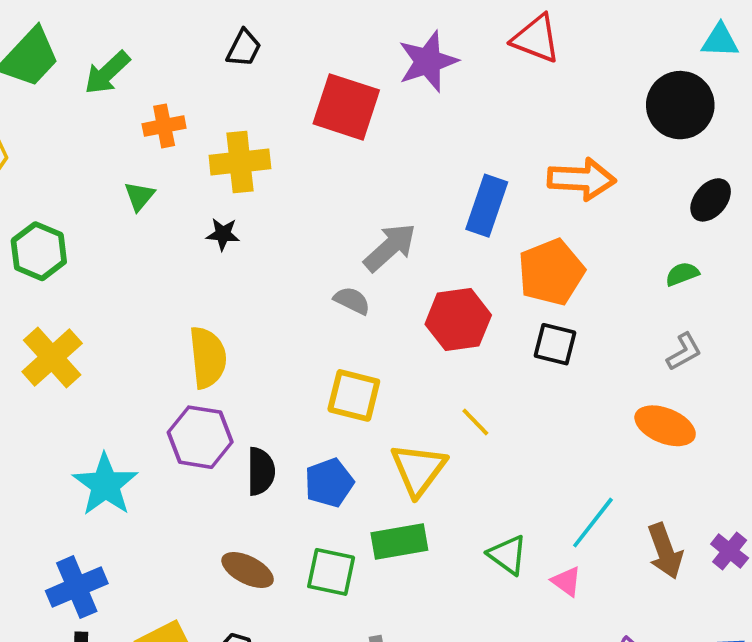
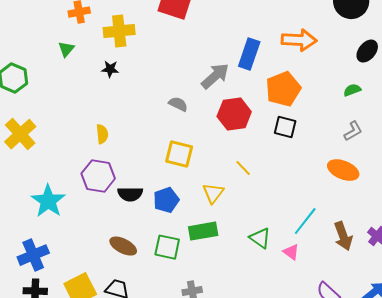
gray arrow: (390, 247) -> (215, 76), moved
yellow semicircle: (208, 357) -> (102, 134), size x0.6
yellow triangle: (418, 469) -> (213, 193), size x0.7
black semicircle: (261, 471) -> (130, 194), turned 90

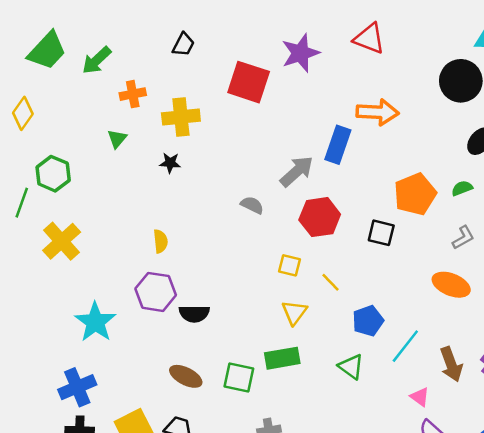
orange arrow: (299, 40) -> (378, 112), moved
orange pentagon: (283, 89) -> (415, 194), moved
yellow square: (179, 154) -> (290, 265), moved, size x0.7
blue pentagon: (166, 200) -> (368, 321), moved
pink triangle: (291, 252) -> (420, 397), moved

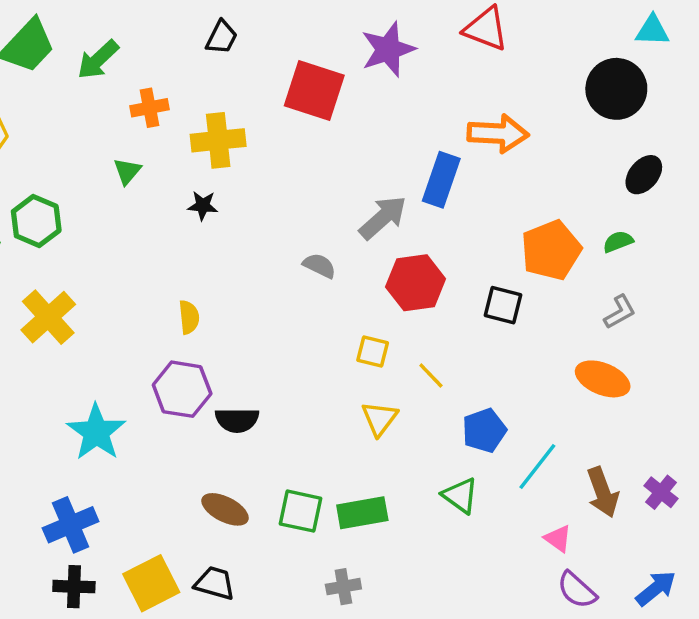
green rectangle: (282, 358) -> (362, 513), moved

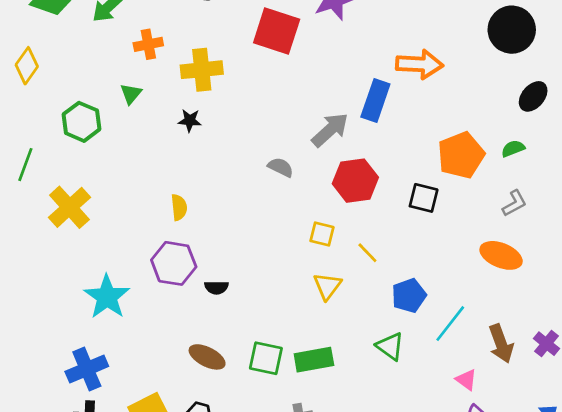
green hexagon: (36, 221) -> (82, 122), moved
black semicircle: (237, 420) -> (216, 287), size x0.7

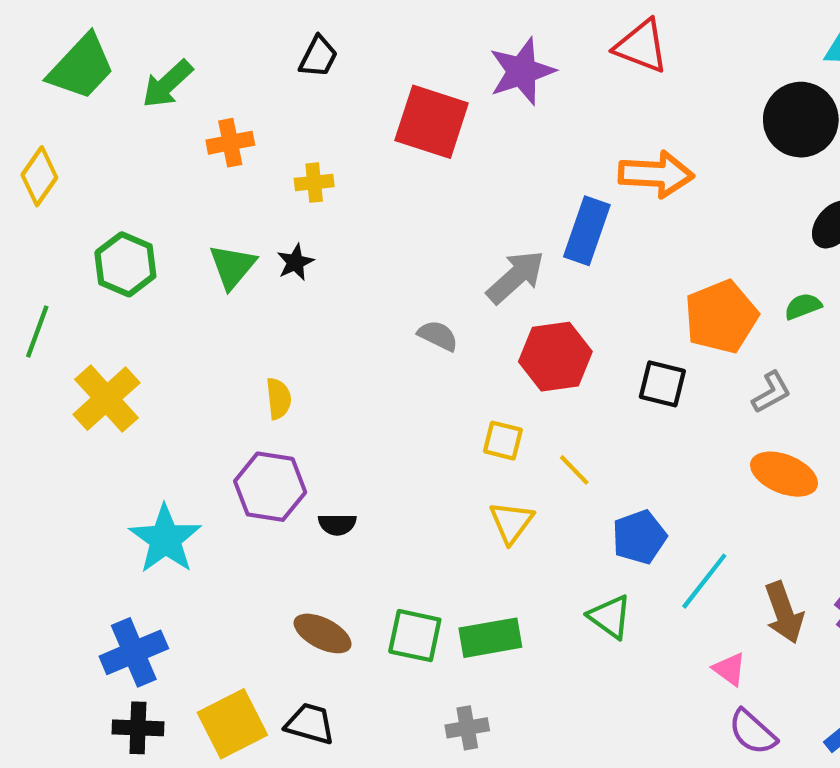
yellow cross: (202, 70) -> (314, 183), size x0.6
green triangle: (131, 94) -> (232, 266), moved, size x1.4
black star: (190, 120) -> (295, 262), turned -30
gray L-shape: (514, 203) -> (771, 392), moved

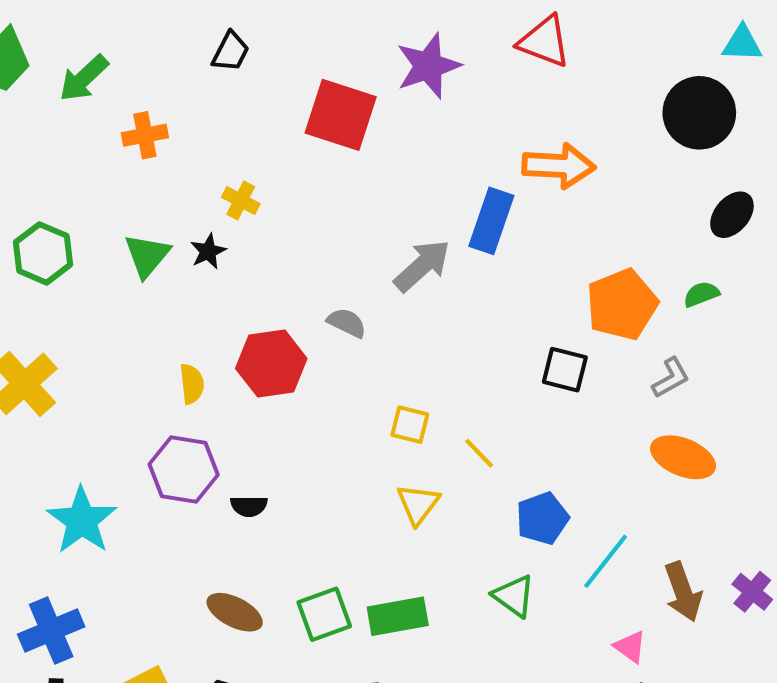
yellow cross: (314, 183) -> (241, 200), moved, turned 33
red hexagon: (555, 357) -> (271, 364), moved
green square: (415, 636) -> (324, 614), turned -32

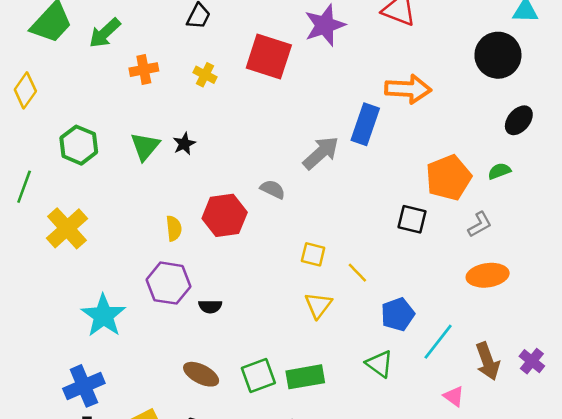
yellow cross: (241, 200) -> (205, 75), moved
orange ellipse: (683, 457) -> (488, 275), turned -30

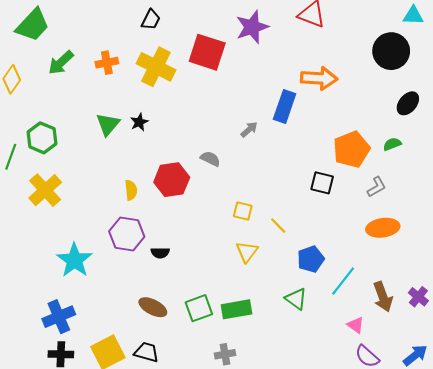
green arrow: (105, 33) -> (61, 63), moved
yellow cross: (205, 75) -> (156, 67), size x2.0
green hexagon: (79, 145) -> (42, 138), moved
gray arrow: (321, 153) -> (249, 129), size x0.6

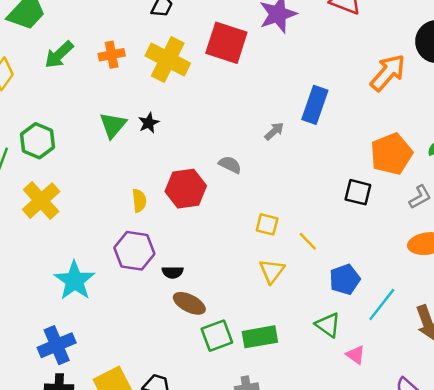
orange arrow: (319, 78) -> (388, 73), moved, turned -52
brown ellipse: (153, 307) -> (189, 303), moved
pink triangle: (356, 325) -> (356, 355), moved

